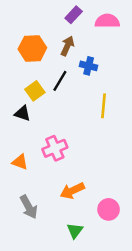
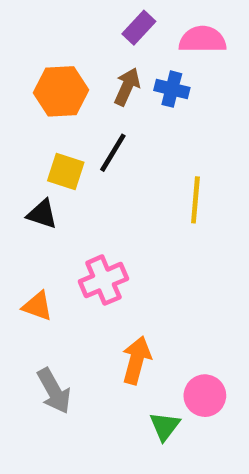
blue cross: (89, 66) -> (172, 89), moved
yellow square: (35, 91) -> (66, 172), turned -36
orange arrow: (72, 191) -> (136, 360), turned 130
green triangle: (75, 231) -> (165, 426), moved

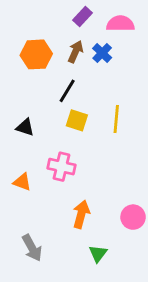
blue cross: (172, 89) -> (102, 53), turned 30
yellow square: (66, 172) -> (77, 120), moved
pink cross: (103, 280) -> (61, 167), turned 36
gray arrow: (54, 391) -> (32, 248), moved
pink circle: (205, 396) -> (133, 217), moved

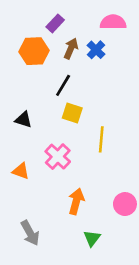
purple rectangle: (83, 17) -> (55, 23), moved
yellow line: (116, 119) -> (101, 139), moved
pink cross: (61, 167) -> (58, 157), turned 30

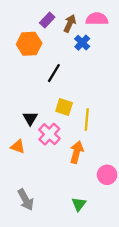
brown arrow: (71, 48) -> (70, 23), moved
yellow square: (72, 113) -> (64, 107), moved
black triangle: (23, 120) -> (30, 118), moved, turned 42
orange arrow: (76, 201) -> (77, 152), moved

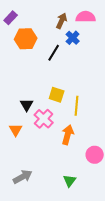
purple rectangle: (47, 20) -> (11, 18), moved
black line: (54, 73) -> (54, 53), moved
orange triangle: (18, 147) -> (16, 130), turned 40
gray arrow: (26, 200) -> (23, 177), turned -90

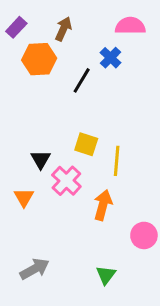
brown arrow: (62, 21) -> (63, 29), moved

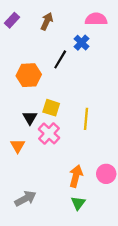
orange hexagon: (39, 59) -> (29, 75), moved
yellow square: (86, 144) -> (51, 108), moved
orange arrow: (103, 205) -> (76, 176), moved

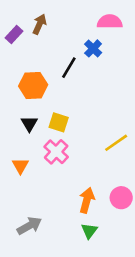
purple rectangle: (12, 20) -> (14, 34), moved
brown arrow: (47, 21) -> (40, 24), moved
black triangle: (30, 118) -> (29, 124), moved
yellow line: (86, 119) -> (116, 143), moved, turned 50

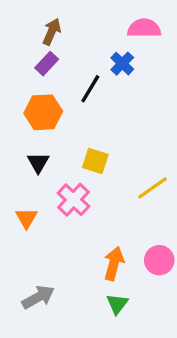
purple rectangle: (14, 34) -> (47, 64), moved
yellow square: (59, 122) -> (95, 161), moved

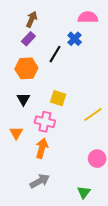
pink cross: (74, 200) -> (45, 122), turned -30
orange arrow: (114, 264) -> (42, 148), moved
gray arrow: (38, 297) -> (40, 181), moved
green triangle: (117, 304) -> (84, 192), moved

